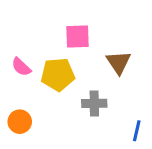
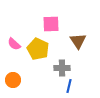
yellow pentagon: (58, 74) -> (38, 49), turned 30
blue line: (137, 131) -> (69, 86), moved

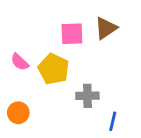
brown triangle: (78, 41) -> (106, 28), moved, turned 30
blue line: (69, 86) -> (113, 121), moved

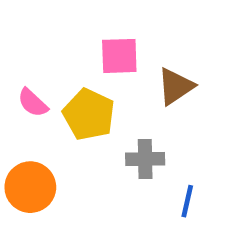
brown triangle: (106, 28) -> (176, 86), moved
orange circle: (18, 113) -> (30, 187), size x1.4

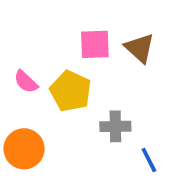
brown triangle: (176, 86) -> (140, 48), moved, turned -44
blue line: (187, 201) -> (149, 160), turned -40

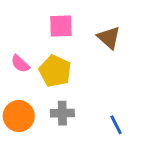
pink square: (95, 44) -> (61, 26), moved
gray cross: (115, 126) -> (62, 113), moved

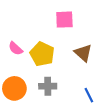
pink square: (61, 26) -> (64, 20), moved
brown triangle: (109, 38) -> (83, 53), moved

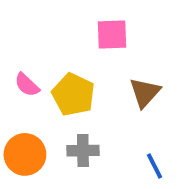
brown triangle: (83, 53) -> (145, 93), turned 30

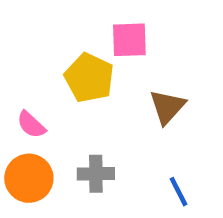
pink semicircle: (27, 85) -> (31, 125), moved
yellow pentagon: (73, 94) -> (89, 78), moved

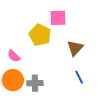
gray cross: (96, 174) -> (35, 83), moved
blue line: (178, 192) -> (79, 77), moved

